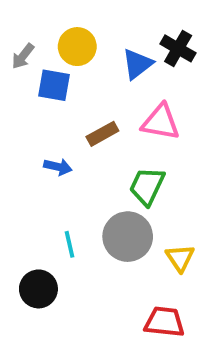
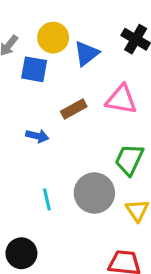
blue triangle: (137, 64) -> (86, 53), moved
green trapezoid: (147, 186) -> (129, 160), moved
black circle: (38, 289) -> (21, 253), moved

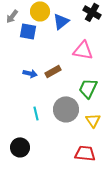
brown rectangle: (74, 109) -> (53, 71), moved

